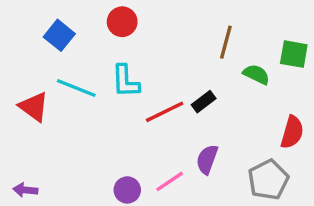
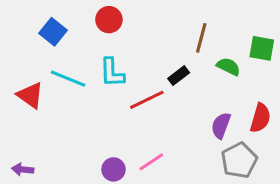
black rectangle: (204, 102) -> (179, 76), moved
purple semicircle: (207, 159) -> (221, 126), moved

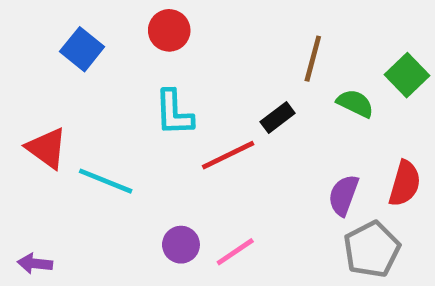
green square: (262, 48) -> (407, 75), turned 36
cyan line: (68, 79) -> (106, 181), moved
purple circle: (114, 169) -> (181, 245), moved

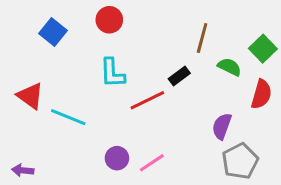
red semicircle: (405, 183) -> (261, 94), moved

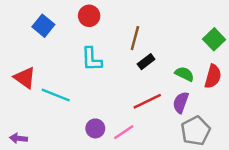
brown line: (202, 38) -> (135, 38), moved
green semicircle: (229, 67) -> (184, 74), moved
red line: (147, 100) -> (147, 101), moved

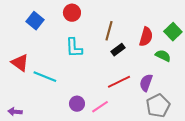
green semicircle: (184, 74) -> (163, 56), moved
red semicircle: (213, 76) -> (146, 37), moved

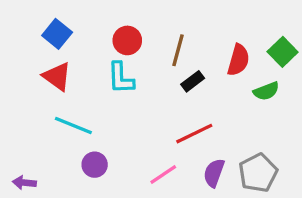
red circle: (72, 13) -> (127, 40), moved
green semicircle: (163, 56) -> (266, 91), turned 133
red triangle: (20, 63) -> (57, 76), moved
purple semicircle: (146, 83) -> (214, 173), moved
purple circle: (77, 104) -> (95, 165), moved

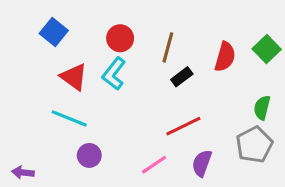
red triangle: (57, 76) -> (74, 77), moved
cyan L-shape: (121, 78) -> (114, 74), turned 40
green semicircle: (266, 91) -> (262, 108), moved, turned 125
gray pentagon: (258, 173) -> (254, 145), moved

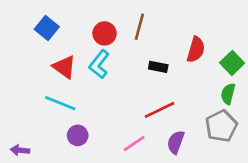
brown line: (168, 47) -> (139, 27), moved
green square: (267, 49) -> (232, 63), moved
black rectangle: (182, 77) -> (158, 67), turned 48

